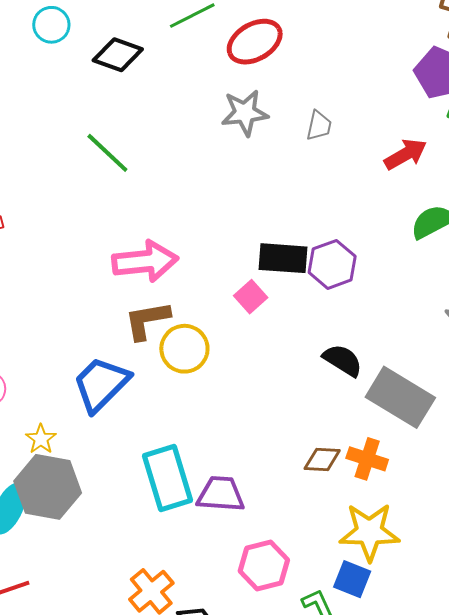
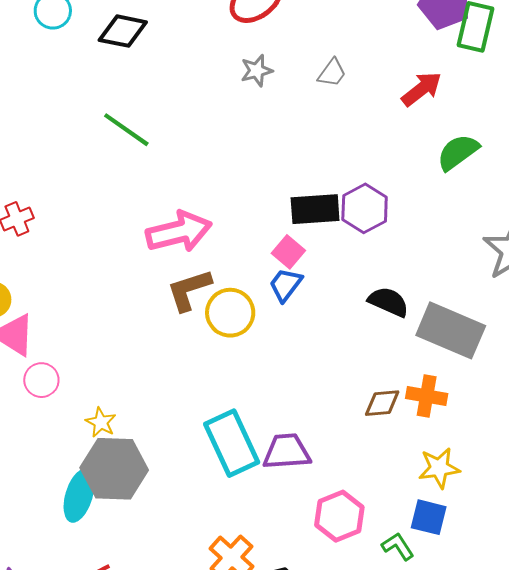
gray star: (245, 113) -> (257, 71), size x0.7
gray trapezoid: (319, 126) -> (332, 73), turned 32
blue trapezoid: (101, 384) -> (286, 285), moved, size x0.6
yellow star: (369, 532) -> (439, 468), size x0.7

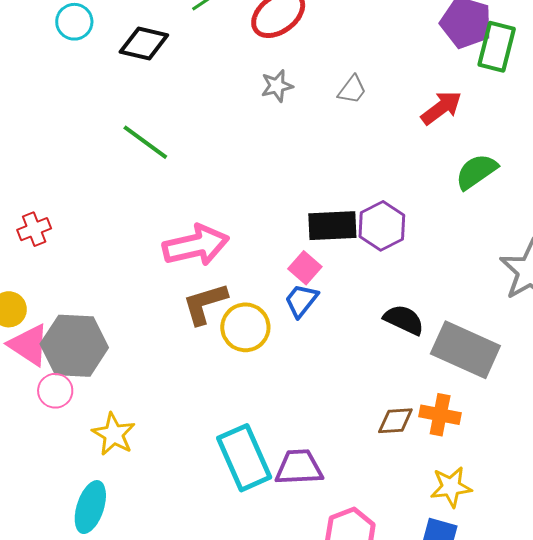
yellow star: (101, 422) -> (114, 434), size x1.4
gray hexagon: (114, 469) -> (74, 346), moved

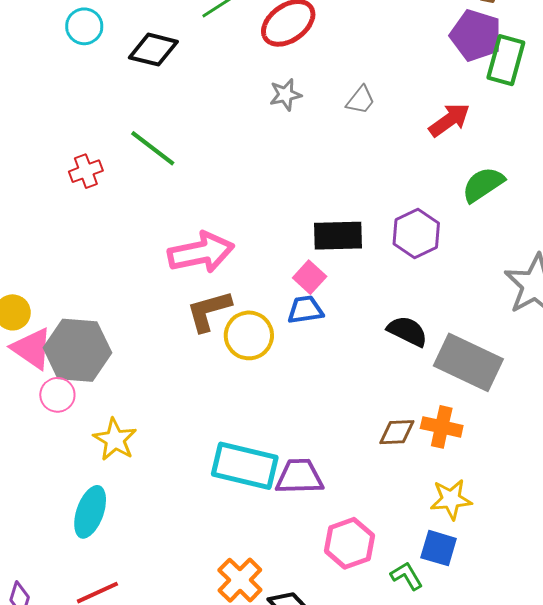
purple hexagon: (382, 226) -> (416, 234), moved
red cross: (34, 229) -> (86, 171), moved
blue trapezoid: (301, 301) -> (305, 310), turned 42
cyan rectangle: (244, 458) -> (245, 466), turned -54

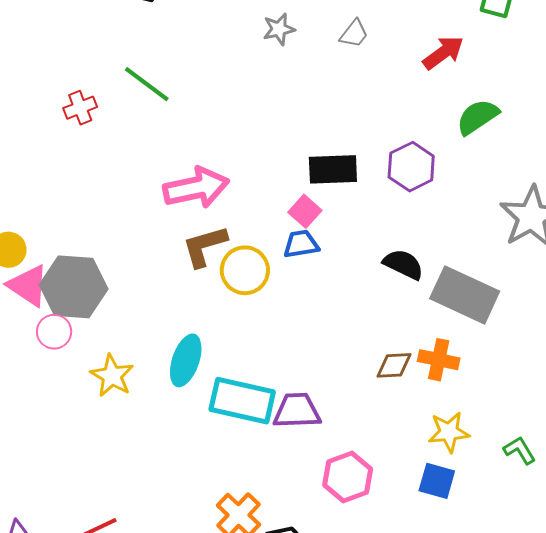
cyan ellipse: (90, 512) -> (186, 360), moved
green L-shape: (407, 576) -> (520, 450), moved

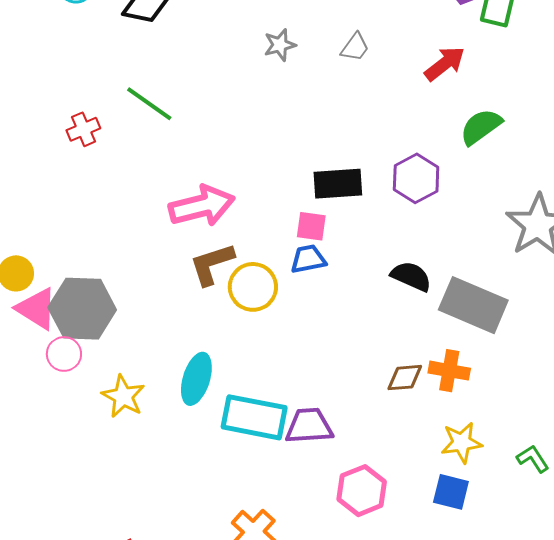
pink square: (305, 211) -> (311, 226), turned -32

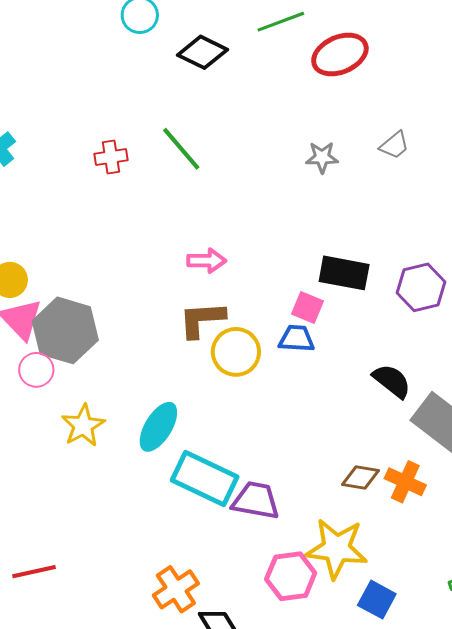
gray star: (280, 45) -> (322, 157), moved
pink arrow: (202, 206) -> (207, 261), size x0.6
yellow star: (461, 443) -> (337, 548), moved, size x1.5

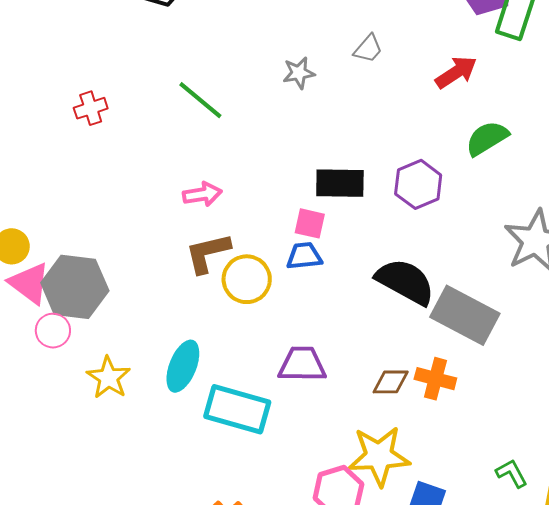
green line: (181, 149) -> (200, 100), moved
black semicircle: (392, 381) -> (405, 282), size x1.5
purple trapezoid: (256, 501) -> (302, 364), moved

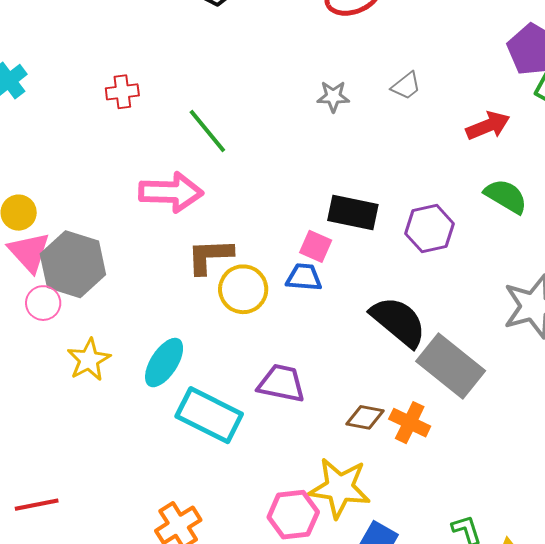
green line: (200, 100) -> (207, 131), moved
green semicircle: (487, 138) -> (506, 196), turned 51
pink arrow: (202, 194) -> (171, 192), moved, size x1.6

